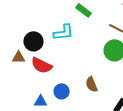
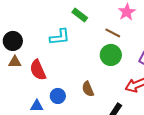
black circle: (34, 41) -> (13, 41), moved
red semicircle: (42, 65) -> (38, 70), turned 40

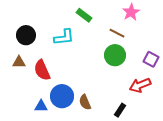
black circle: (13, 41) -> (26, 35), moved
brown semicircle: (88, 89) -> (85, 102), moved
blue circle: (58, 96) -> (62, 96), size x1.5

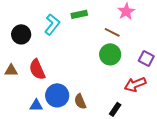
green rectangle: (84, 15) -> (79, 14), turned -49
cyan L-shape: (64, 37) -> (52, 24), moved, turned -45
brown triangle: (19, 62) -> (11, 70), moved

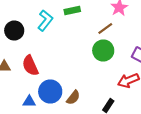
brown line: (112, 32) -> (105, 28), turned -63
brown semicircle: (80, 101) -> (73, 98), turned -119

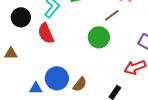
green circle: (103, 50) -> (99, 37), moved
red semicircle: (30, 66) -> (46, 33), moved

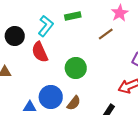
green circle: (99, 37) -> (76, 68), moved

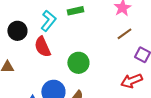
brown line: (106, 34) -> (124, 34), moved

